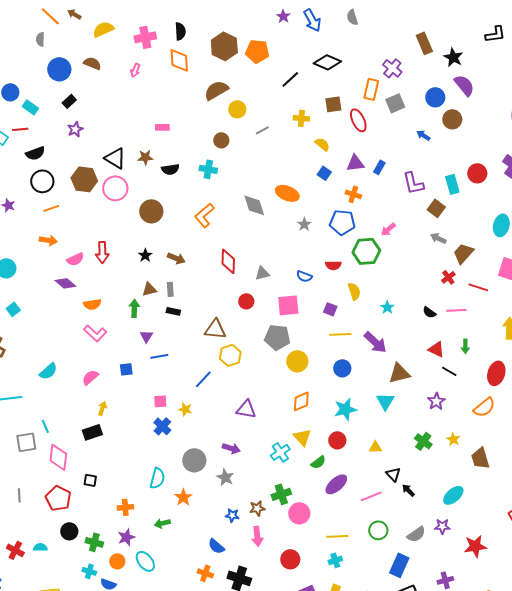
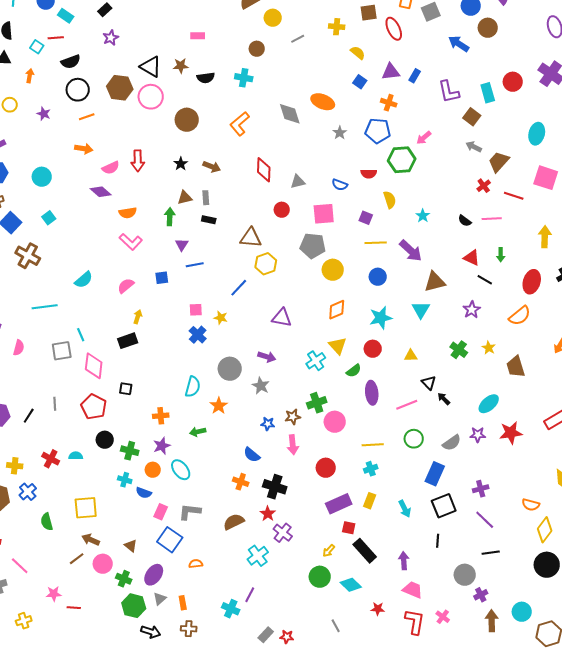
blue arrow: (423, 135) -> (459, 44), size x1.5
purple ellipse: (336, 484) -> (372, 393), turned -55
red star: (475, 546) -> (511, 433), moved

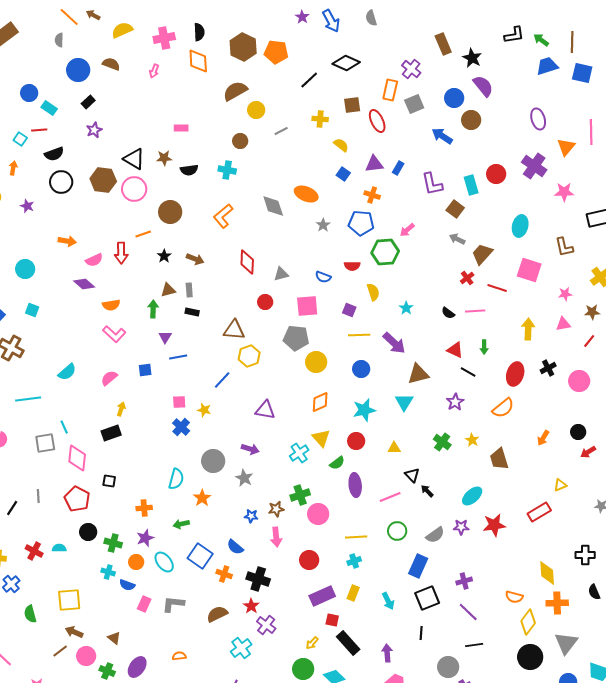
orange line: (87, 117) -> (143, 234), moved
cyan square: (49, 218) -> (32, 310), turned -32
blue square: (170, 540) -> (200, 556), moved

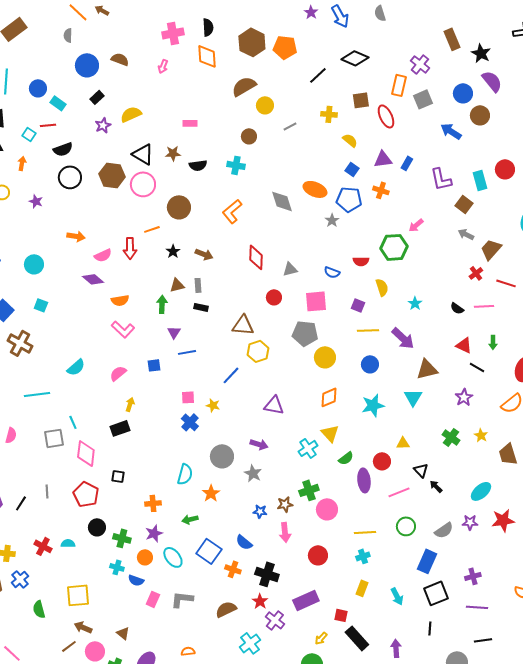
yellow semicircle: (122, 30) -> (131, 114), moved
blue pentagon: (361, 223) -> (349, 199), moved
red circle: (356, 441) -> (382, 461), moved
purple rectangle: (322, 596) -> (306, 600), moved
purple line: (468, 612) -> (477, 607), turned -40

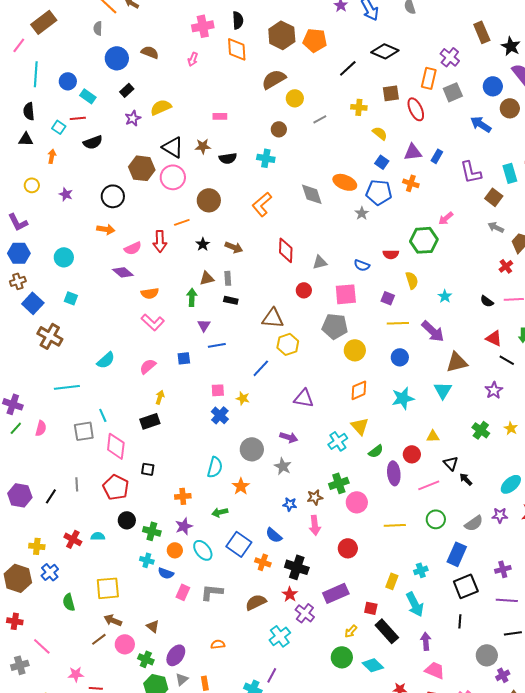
black circle: (70, 177) -> (113, 196), moved
cyan cross: (363, 556) -> (421, 570), moved
cyan arrow: (397, 596) -> (415, 604), moved, size x1.4

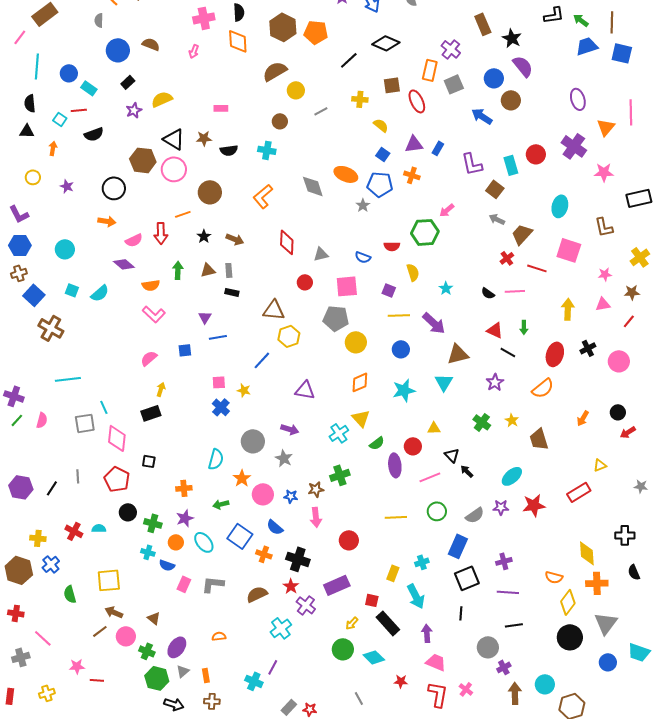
green arrow: (192, 297) -> (178, 270), moved
cyan semicircle: (106, 360) -> (100, 293), moved
pink circle: (357, 502) -> (263, 494), moved

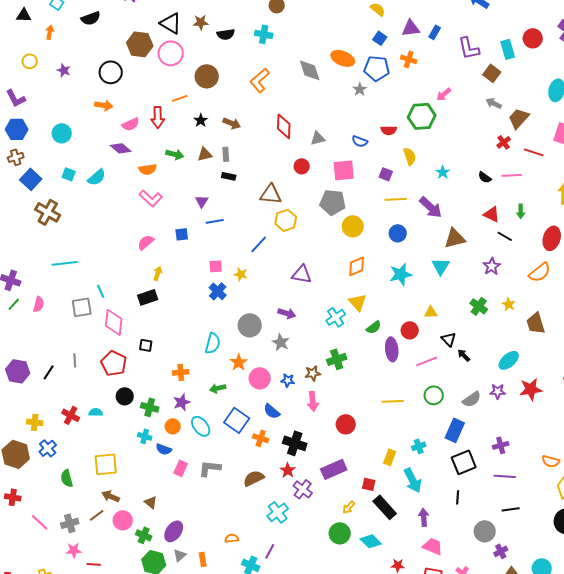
green arrow: (178, 270) -> (175, 154), turned 102
orange semicircle: (219, 636) -> (232, 538), moved
gray cross: (21, 657) -> (70, 523), moved

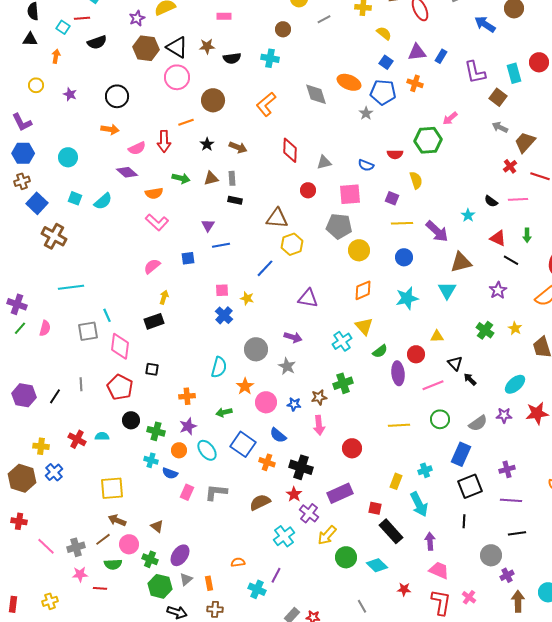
brown hexagon: (140, 44) -> (146, 48), moved
cyan star: (443, 172) -> (468, 215), moved
green semicircle: (67, 478) -> (113, 564), moved, turned -78
yellow arrow: (349, 507) -> (327, 535), moved, size x1.5

